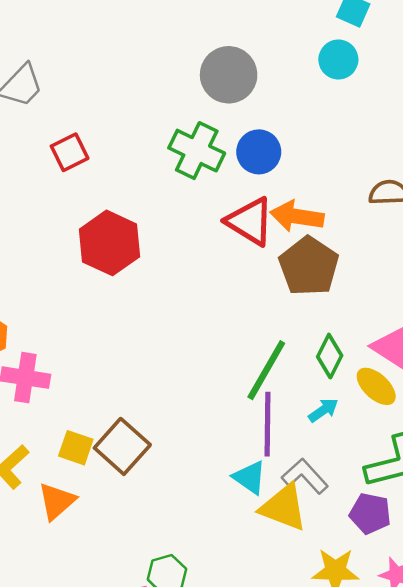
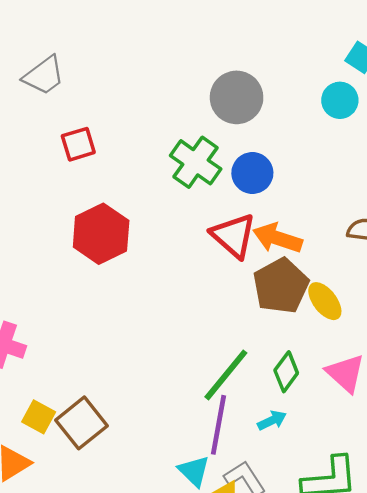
yellow ellipse: (376, 386) -> (325, 301), moved

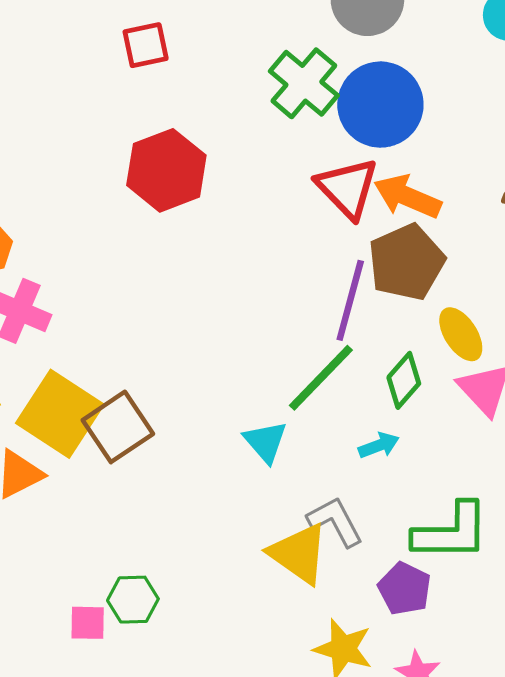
blue circle: (252, 173) -> (380, 105), size x1.5
yellow ellipse: (325, 301) -> (461, 334), moved
yellow square: (39, 417) -> (60, 414), size x1.8
purple line: (219, 425) -> (350, 300), moved
cyan triangle: (194, 471) -> (265, 442), moved

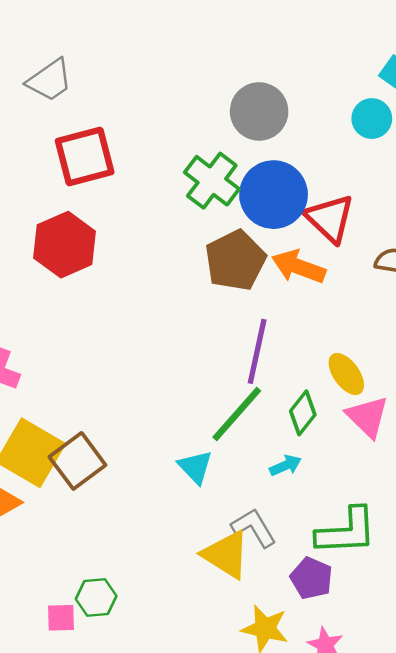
red square: (146, 45) -> (85, 157), size x1.6
red hexagon: (166, 170) -> (65, 245), moved
red triangle: (347, 188) -> (330, 218), moved
brown pentagon: (406, 262) -> (235, 260), moved

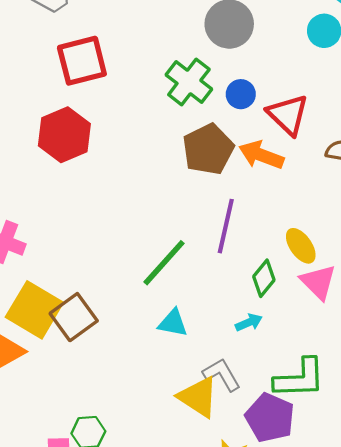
blue circle: (274, 195) -> (241, 94), size x0.5
green line: (237, 414) -> (164, 263), moved
cyan triangle: (195, 467) -> (173, 323), turned -36
purple pentagon: (311, 578) -> (270, 418), size x1.4

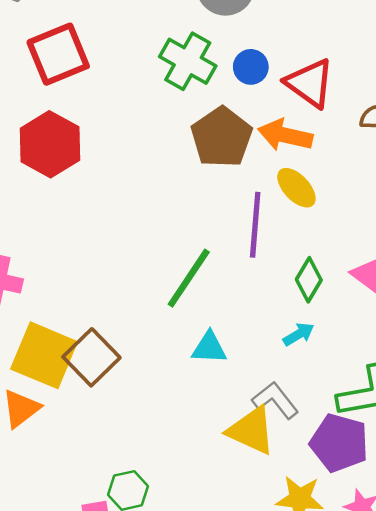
yellow ellipse: (301, 246) -> (296, 188), moved

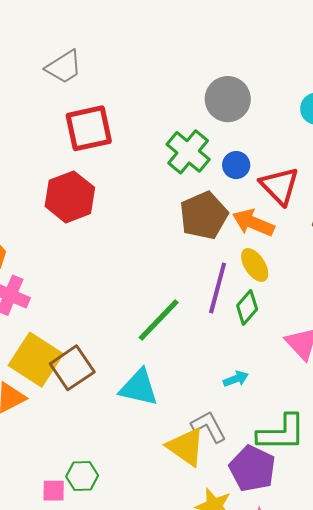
green diamond: (309, 280) -> (247, 307), moved
cyan triangle: (209, 348) -> (139, 388), moved, size x1.4

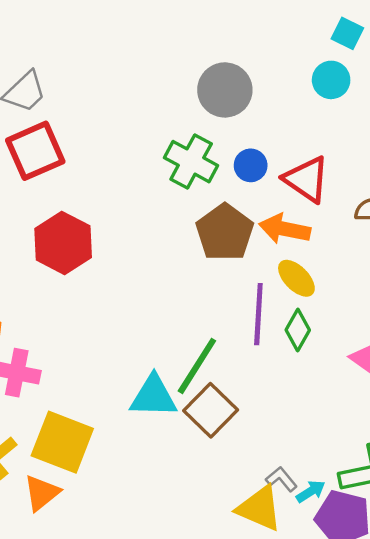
red square: (89, 128) -> (35, 151), moved
brown square: (72, 368) -> (211, 410), moved
cyan arrow: (236, 379) -> (311, 491), moved
cyan triangle: (139, 388) -> (153, 396), moved
gray L-shape: (209, 427) -> (281, 479), size x0.7

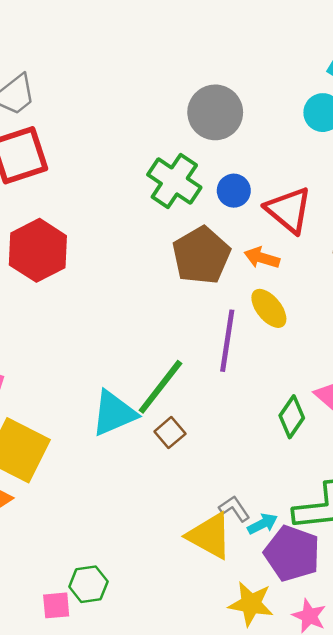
orange arrow: (285, 229) -> (262, 258), size x0.7
green diamond: (298, 330) -> (292, 417), moved
cyan triangle: (153, 396) -> (114, 413), turned -30
brown square: (211, 410) -> (170, 433), size x0.6

